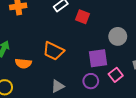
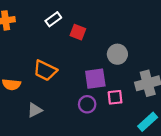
pink square: (116, 75) -> (115, 97), turned 32
gray triangle: (58, 86) -> (35, 110), moved

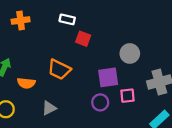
white rectangle: (53, 19) -> (67, 19), turned 49
red square: (78, 32) -> (83, 39), moved

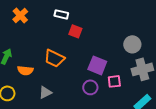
orange cross: (21, 20) -> (20, 15), turned -35
gray circle: (130, 53) -> (132, 44), moved
purple square: (108, 77) -> (97, 65), turned 30

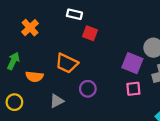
orange cross: (20, 15) -> (30, 28), moved
purple square: (97, 65) -> (132, 63), moved
purple circle: (90, 87) -> (88, 89), moved

